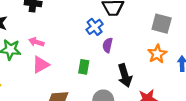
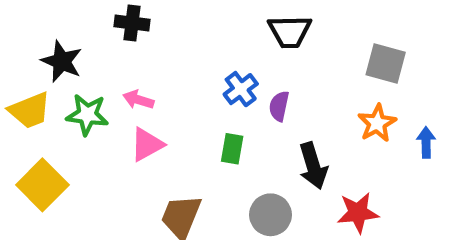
blue cross: (95, 27) -> (241, 89), moved

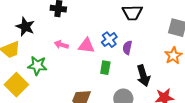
green star: (87, 115) -> (37, 66), moved
pink triangle: (147, 144) -> (86, 46), moved, turned 36

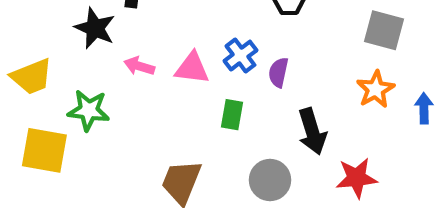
black star: (25, 27) -> (95, 28), moved
yellow square: (16, 85) -> (44, 150), turned -35

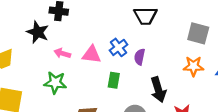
orange star: (375, 89) -> (193, 66), turned 30
green star: (89, 110) -> (55, 83), moved

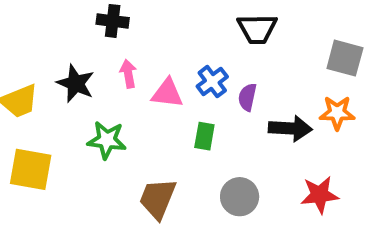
black star: (38, 32) -> (76, 83), moved
pink arrow: (62, 53) -> (128, 74), moved, turned 63
black arrow: (158, 90) -> (290, 128), moved, turned -70

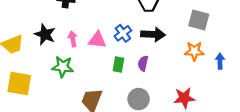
pink arrow: (128, 74) -> (73, 39), moved
purple semicircle: (247, 97) -> (143, 63), moved
black arrow: (290, 128) -> (153, 34), moved

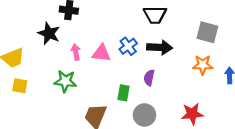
black star: (45, 34) -> (49, 33), moved
green rectangle: (118, 65) -> (124, 93), moved
yellow square: (19, 83) -> (20, 86), moved, size x0.6

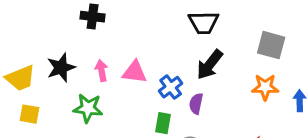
black star: (49, 33) -> (61, 68), moved, turned 30
blue cross: (128, 46) -> (171, 87), moved
black arrow: (160, 47) -> (210, 65), turned 125

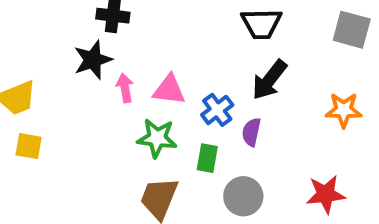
gray square: (271, 45) -> (352, 30), moved
black star: (61, 68) -> (93, 60), moved
green star: (88, 108) -> (157, 138), moved

